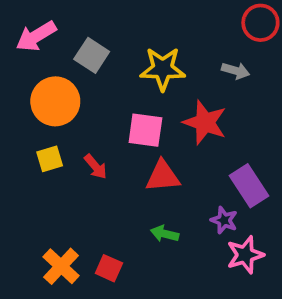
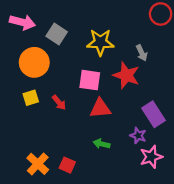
pink arrow: (36, 36) -> (22, 22), turned -135
gray arrow: (236, 71) -> (142, 53), moved, turned 49

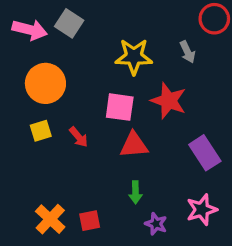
gray square: (57, 34) -> (69, 23), moved
gray arrow: (142, 53) -> (187, 52), moved
purple star: (138, 136) -> (156, 224), moved
green arrow: (102, 144) -> (135, 192), turned -105
red square: (67, 165) -> (90, 221), turned -35

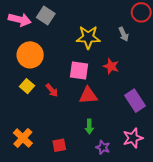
red star: (169, 101) -> (111, 66), size x0.7
yellow square: (41, 131) -> (27, 86), turned -32
orange cross: (50, 219) -> (23, 138), moved

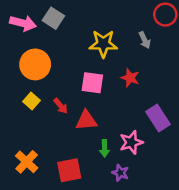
red triangle: (88, 95) -> (86, 120), moved
pink star: (133, 138) -> (131, 142), moved
red square: (59, 145) -> (69, 170), size x1.5

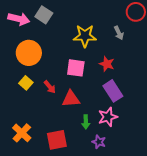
purple rectangle: (158, 118) -> (113, 91), moved

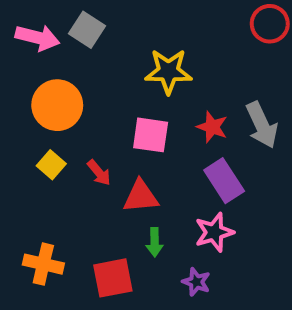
gray arrow: (119, 33) -> (262, 125), moved, size x1.6
green arrow: (86, 122) -> (155, 242), moved
orange cross: (22, 133) -> (43, 264), turned -30

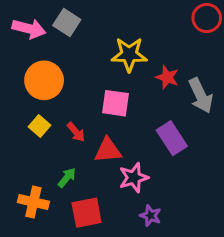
red star: (212, 127) -> (167, 77), moved
pink star: (214, 232) -> (134, 178), moved
green arrow: (155, 242) -> (67, 178), moved, turned -140

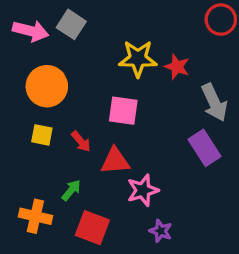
red star: (167, 77) -> (177, 67), moved
yellow square: (39, 126) -> (42, 135), turned -30
purple rectangle: (172, 138) -> (205, 148), moved
red square: (87, 213) -> (92, 228), turned 32

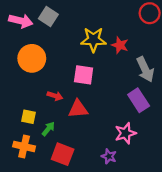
yellow square: (42, 135) -> (28, 117), moved
red arrow: (81, 141) -> (55, 96), turned -32
pink star: (143, 190) -> (125, 133), moved

